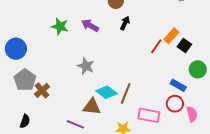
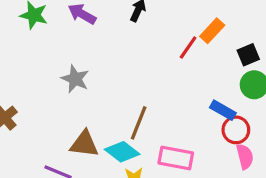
black square: (184, 46) -> (248, 55), moved, turned 32
cyan diamond: (106, 92) -> (122, 152), moved
red circle: (175, 104) -> (236, 130), moved

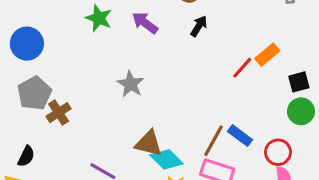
blue rectangle: (223, 110) -> (240, 136), moved
brown line: (139, 123) -> (214, 141), moved
brown triangle: (84, 144) -> (149, 143), moved

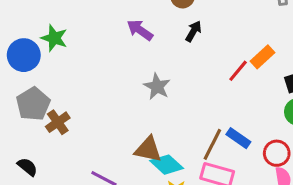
green star: (99, 18) -> (54, 38), moved
gray star: (131, 84) -> (157, 87), moved
black semicircle: (26, 156) -> (27, 167), turned -75

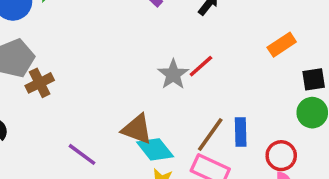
red line: (238, 71) -> (201, 66), moved
gray star: (157, 87) -> (173, 74), moved
blue rectangle: (238, 138) -> (241, 132), turned 45

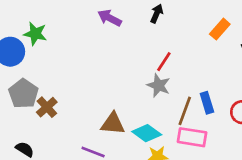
gray star: (173, 74) -> (159, 85), moved
brown triangle: (137, 129) -> (113, 124), moved

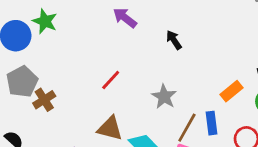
black arrow: (157, 14) -> (174, 40), moved, turned -66
orange rectangle: (220, 29) -> (231, 91), moved
red line: (164, 62) -> (111, 80), moved

